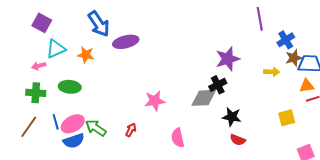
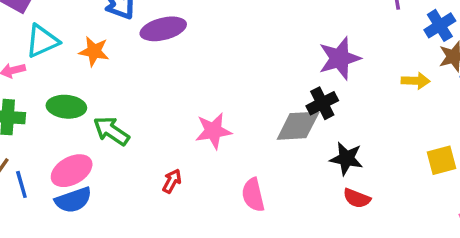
blue line: (56, 122) -> (21, 184), moved
green arrow: (96, 128) -> (111, 131), moved

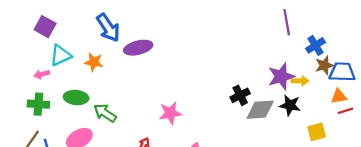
purple star: (340, 58) -> (281, 76), moved
gray diamond: (298, 126) -> (260, 110), moved
black star: (346, 159) -> (290, 105), moved

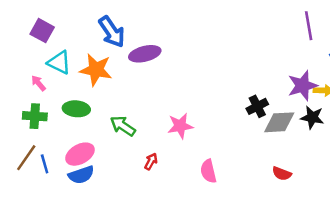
cyan triangle: (61, 55) -> (59, 62), turned 50
orange star: (94, 62) -> (96, 70), size x1.5
pink arrow: (42, 74) -> (38, 83), turned 64
green arrow: (105, 113) -> (123, 126), moved

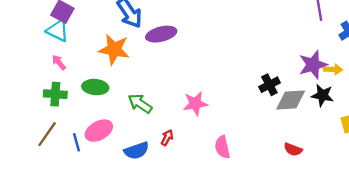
cyan triangle: (59, 62) -> (58, 31), moved
blue line: (45, 164) -> (76, 142), moved
blue semicircle: (81, 175) -> (136, 151), moved

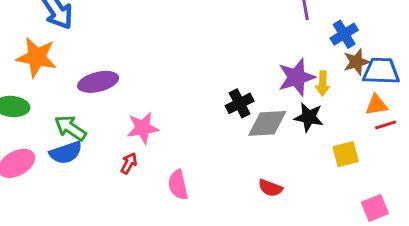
purple ellipse: (161, 34) -> (98, 82), moved
yellow arrow: (333, 69) -> (323, 83), turned 90
red arrow: (167, 138) -> (129, 163), moved
blue semicircle: (136, 151) -> (66, 153), moved

